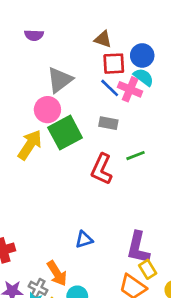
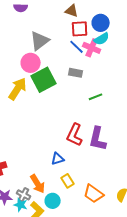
cyan semicircle: (144, 77) -> (102, 39), turned 112
red L-shape: (102, 169) -> (75, 135), moved
purple L-shape: (138, 248) -> (98, 139), moved
yellow rectangle: (148, 269) -> (68, 181), moved

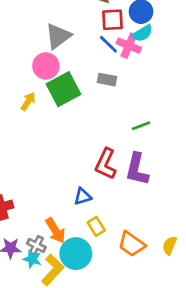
yellow arrow: (18, 89) -> (28, 101), size x0.6
green line: (96, 97) -> (141, 126), moved
cyan circle: (53, 201) -> (76, 254), size x1.5

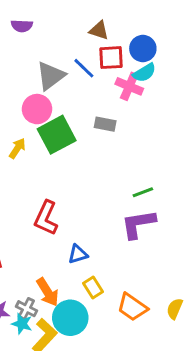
blue line: (108, 44) -> (84, 68), moved
green line: (141, 126) -> (143, 192), moved
red L-shape: (106, 164) -> (46, 218), moved
purple L-shape: (137, 169) -> (138, 224), turned 68

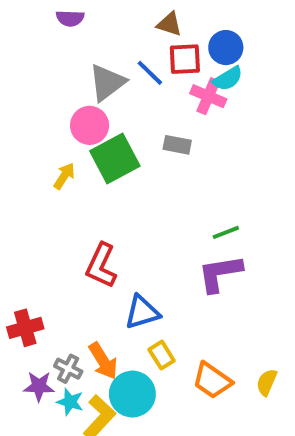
blue triangle: (78, 254) -> (142, 312), size x1.4
gray cross: (26, 309) -> (68, 369), moved

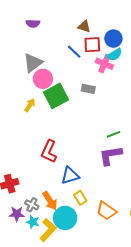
gray triangle: (107, 83) -> (33, 63), moved

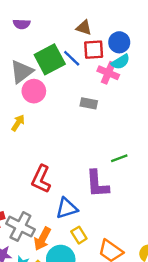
green square: (56, 96) -> (50, 59), moved
purple L-shape: (110, 155) -> (97, 184), moved, turned -85
orange arrow: (50, 201) -> (42, 239), turned 60
gray cross: (32, 205) -> (20, 227), moved, size x1.6

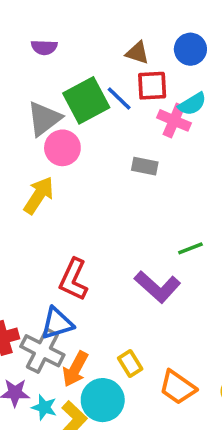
blue circle: (119, 42) -> (190, 49), moved
yellow arrow: (18, 123) -> (39, 195), size x1.5
purple L-shape: (97, 184) -> (158, 287), turned -44
blue triangle: (67, 208) -> (57, 323), moved

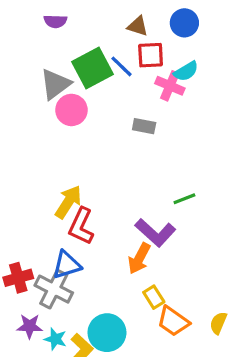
yellow arrow: (39, 195) -> (68, 202), moved
yellow rectangle: (130, 364) -> (154, 297), moved
orange arrow: (75, 369) -> (139, 258), moved

